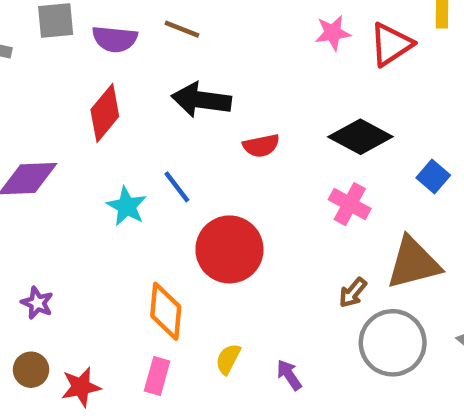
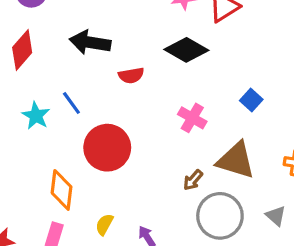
black diamond: (360, 137) -> (186, 50), moved
brown triangle: (413, 263) -> (236, 160), turned 30

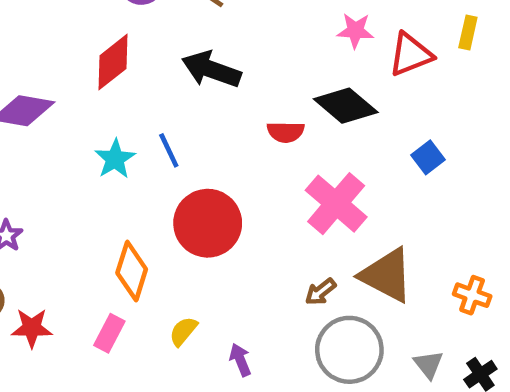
red semicircle: (131, 75) -> (286, 132), moved
blue square: (251, 100) -> (428, 157), moved
pink cross: (192, 118) -> (336, 204), size x1.5

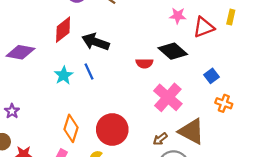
black arrow: (211, 69) -> (96, 42), moved
red circle: (208, 223) -> (112, 129), moved
orange cross: (472, 295) -> (224, 103), moved

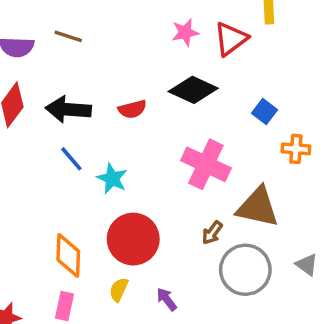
red semicircle: (144, 63) -> (132, 109), moved
cyan star: (64, 75) -> (112, 179), moved

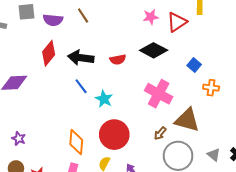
brown line: (68, 36) -> (83, 16), turned 35

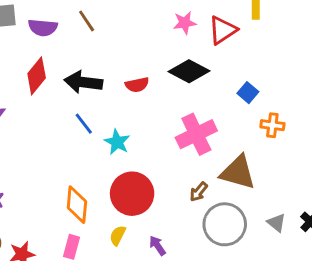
pink cross: (159, 94) -> (196, 134), turned 36

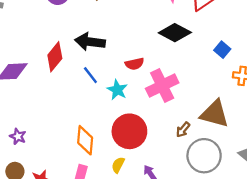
red diamond: (37, 76) -> (55, 57), moved
red semicircle: (137, 85) -> (134, 64), moved
pink cross: (196, 134) -> (162, 86), moved

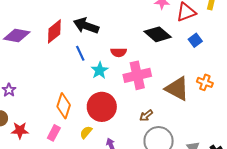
blue square: (222, 50) -> (195, 40), moved
brown triangle: (215, 114) -> (177, 89), moved

